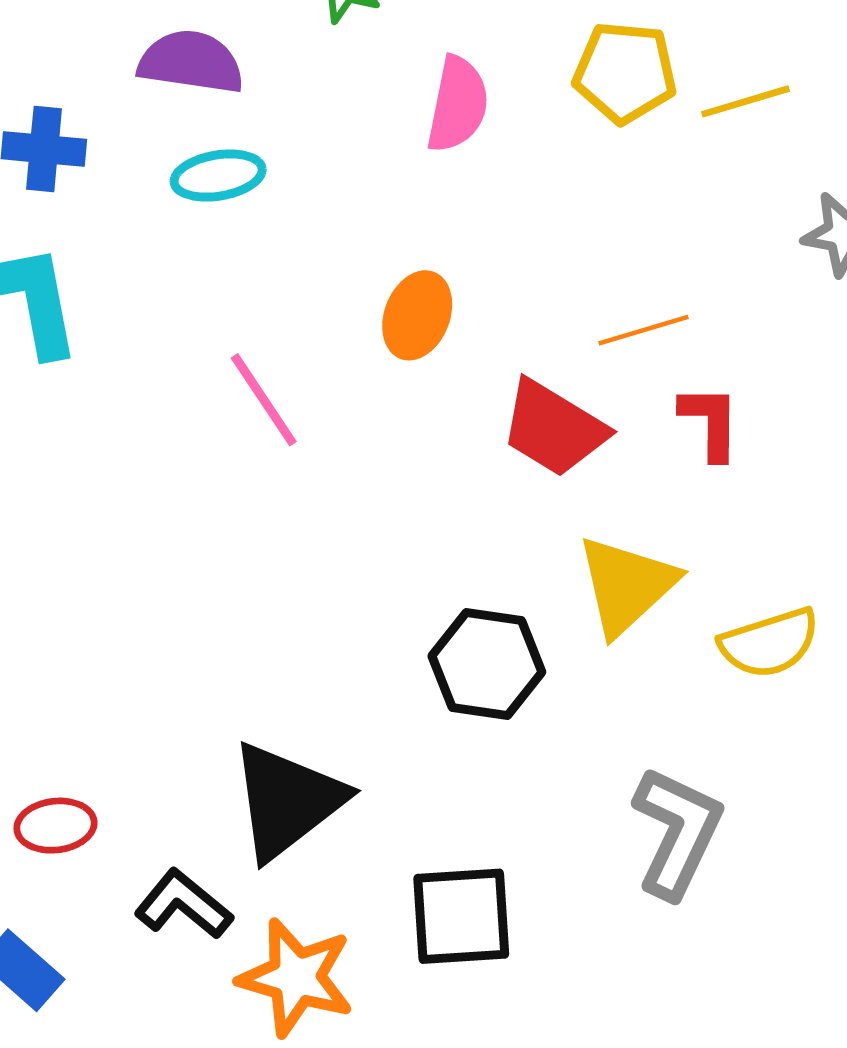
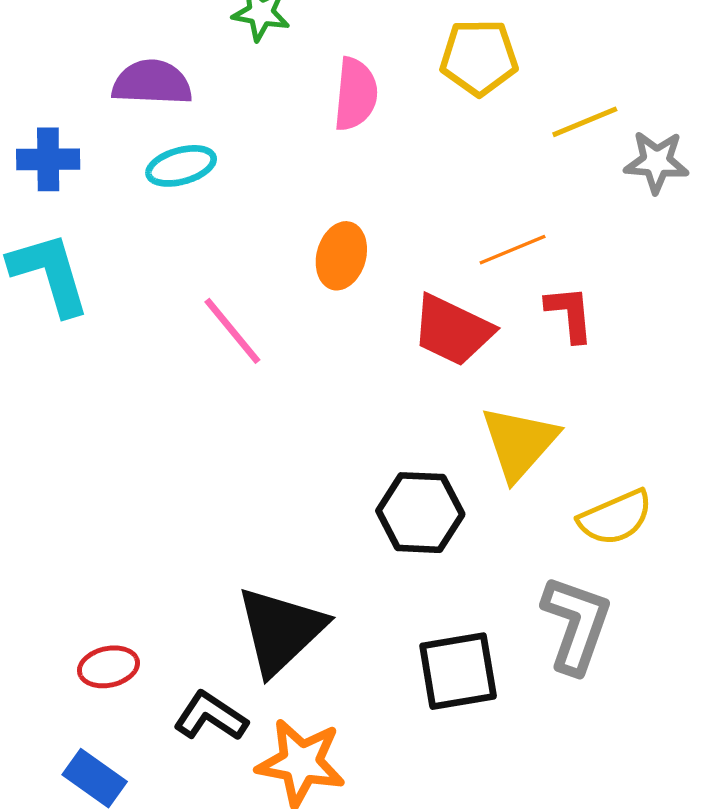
yellow line: (745, 101) -> (585, 122), moved
yellow semicircle: (769, 643) -> (615, 517), moved
black square: (461, 916) -> (458, 671), moved

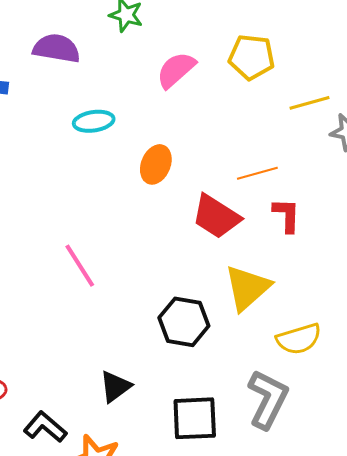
pink semicircle: (356, 94) -> (176, 70), turned -144
cyan ellipse: (181, 166) -> (94, 121), moved
pink line: (232, 331) -> (80, 266), moved
black triangle: (281, 630) -> (115, 387), moved, size x0.6

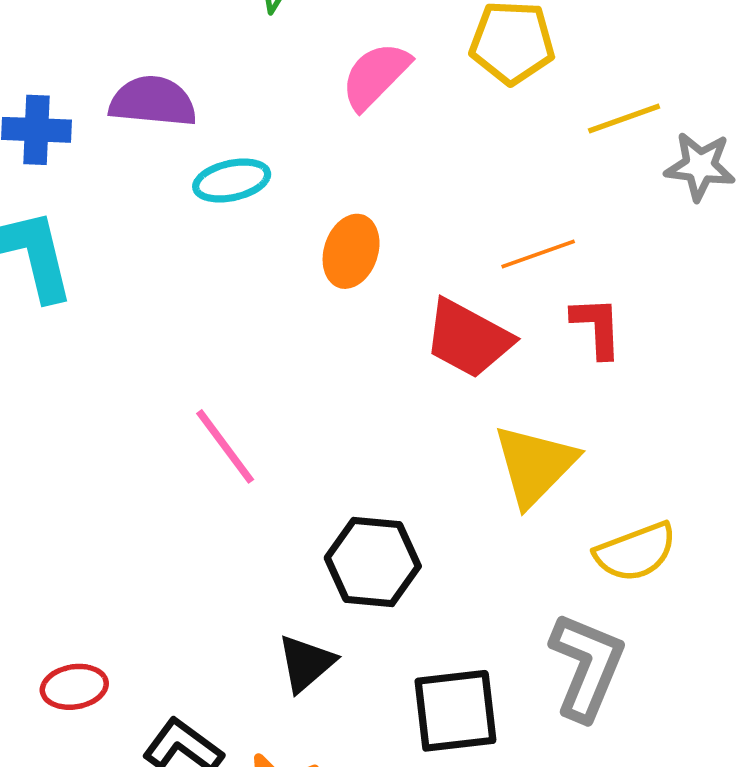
purple semicircle: (56, 48) -> (153, 101), moved
black hexagon: (184, 322) -> (373, 562), moved

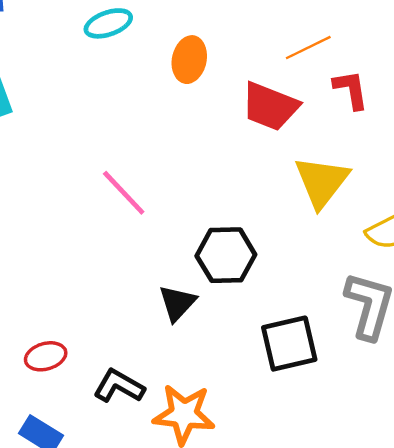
black triangle: (306, 663) -> (177, 303), moved

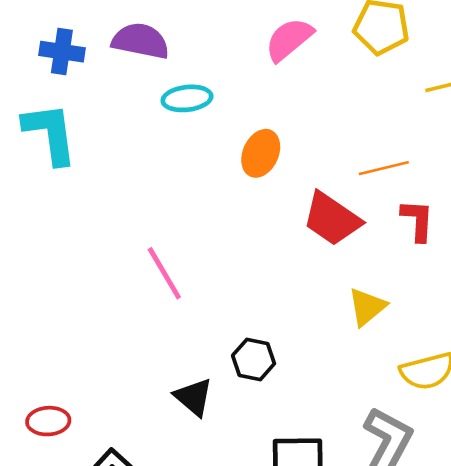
yellow triangle: (322, 182) -> (367, 307), size x0.7
black hexagon: (226, 255) -> (254, 360), size x0.7
black triangle: (177, 303) -> (194, 397), turned -45

